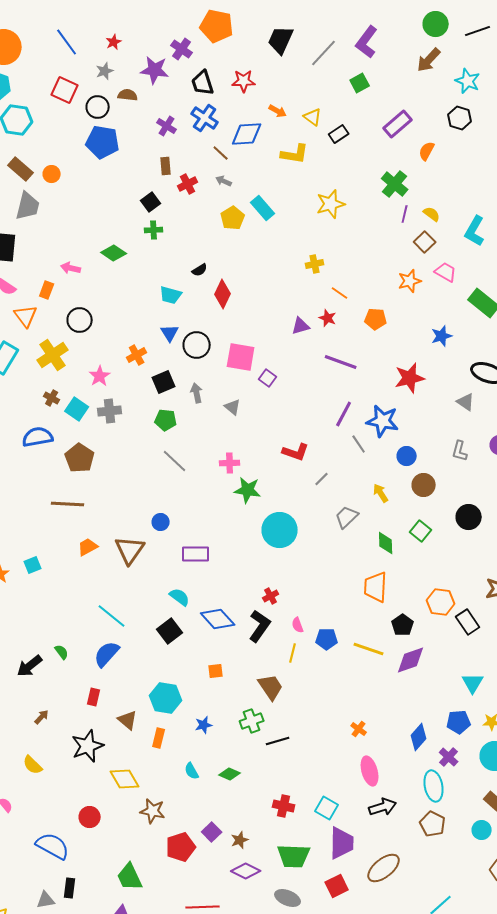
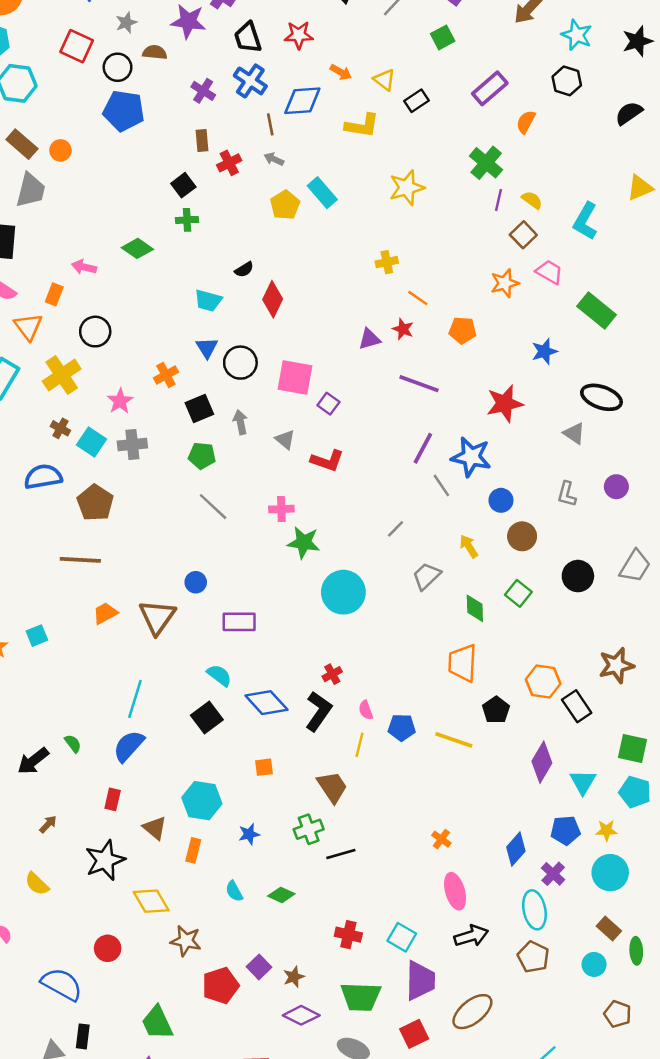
brown line: (221, 153) -> (270, 124), turned 36
red L-shape: (296, 452) -> (327, 461), moved
cyan line: (112, 616) -> (135, 699), turned 68
purple diamond: (411, 660) -> (542, 762), moved, turned -40

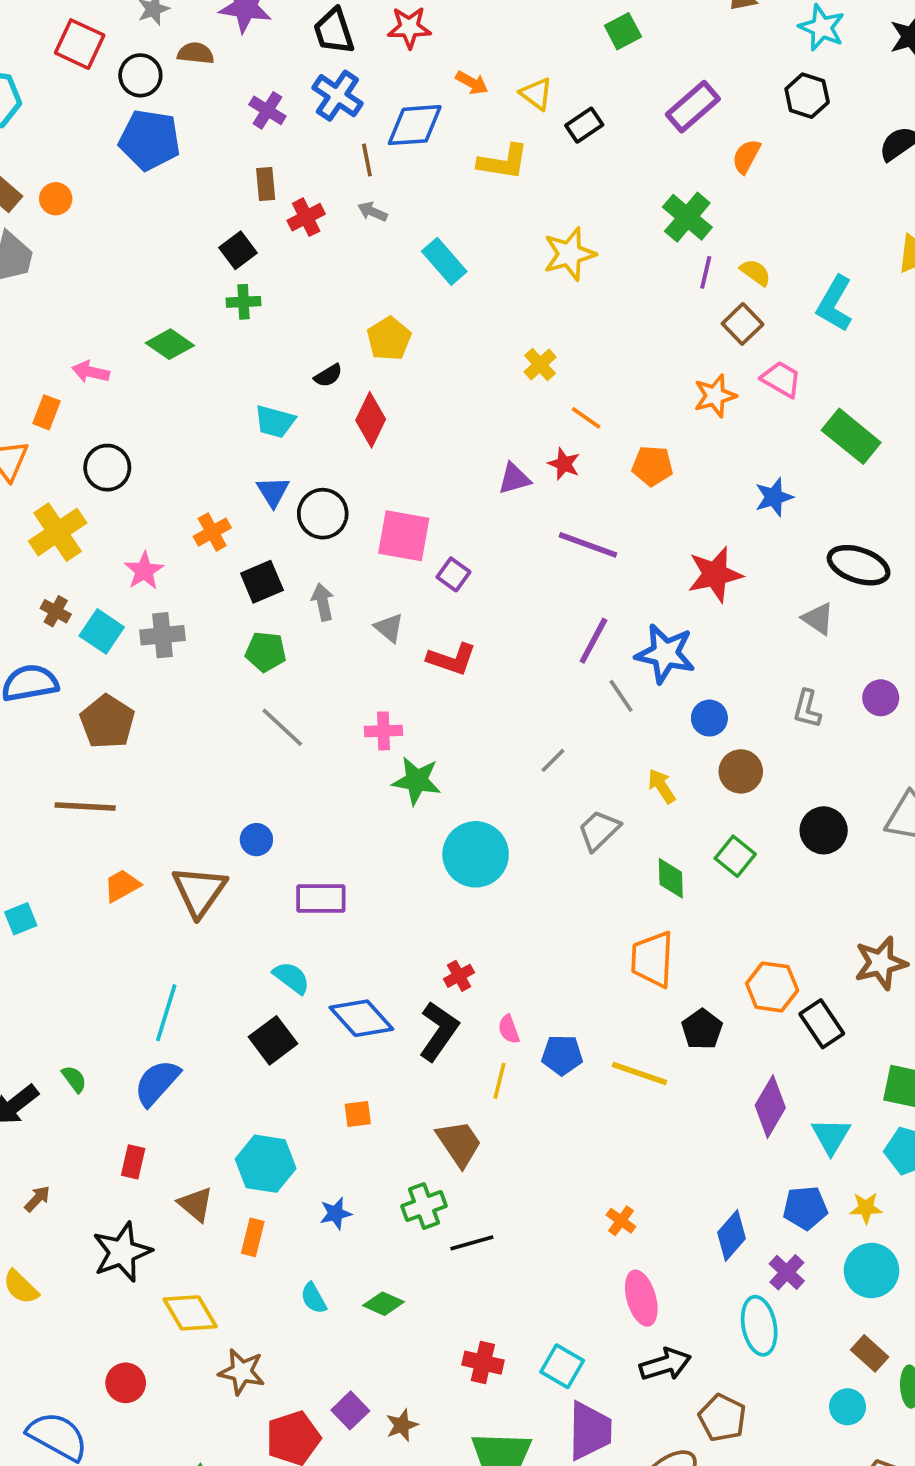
yellow pentagon: (285, 205) -> (389, 339), moved
yellow cross: (387, 262) -> (540, 364), turned -30
brown pentagon: (533, 957) -> (722, 1418), moved

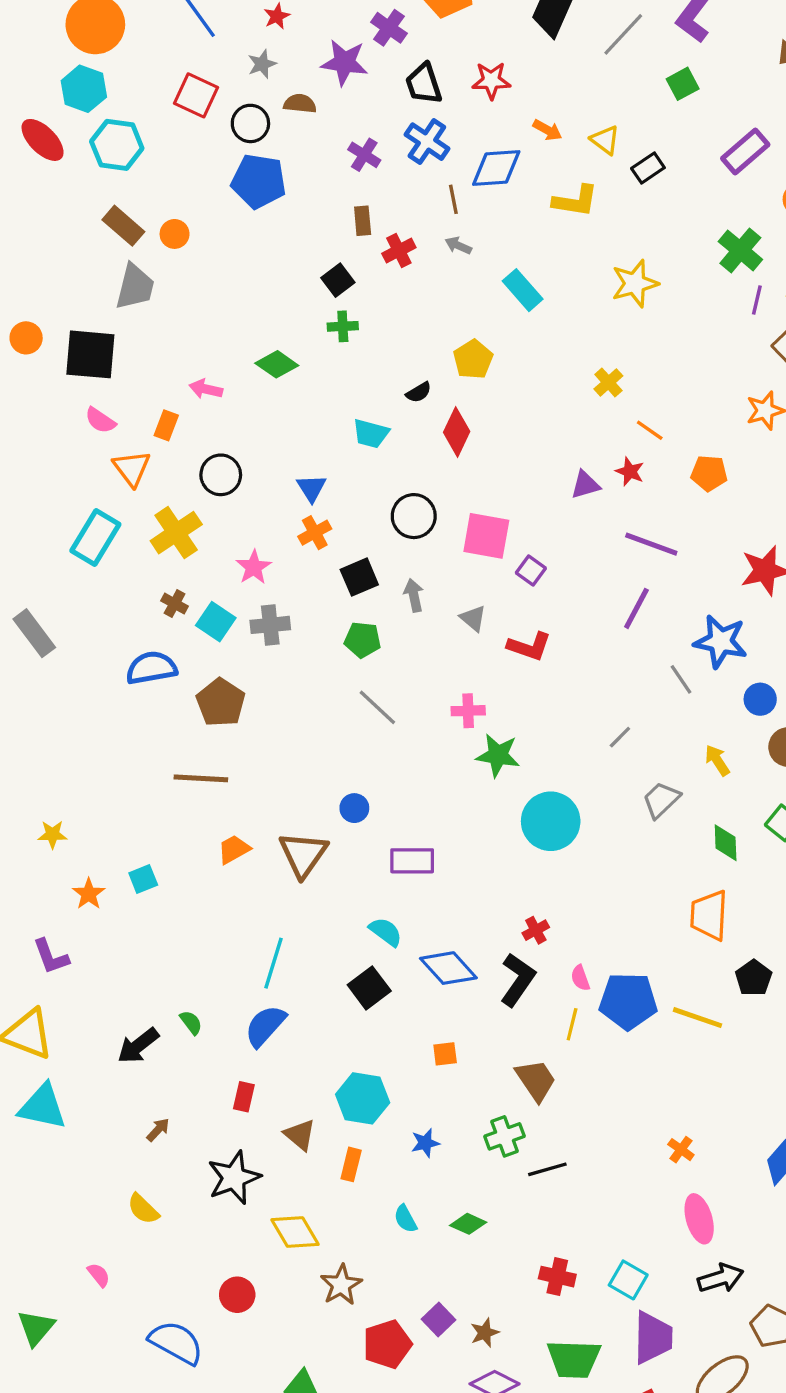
blue triangle: (273, 492) -> (311, 488), moved
purple line: (593, 641) -> (636, 608), moved
blue pentagon: (562, 1055) -> (628, 1001), size x1.6
brown star: (242, 1372) -> (341, 1285), turned 30

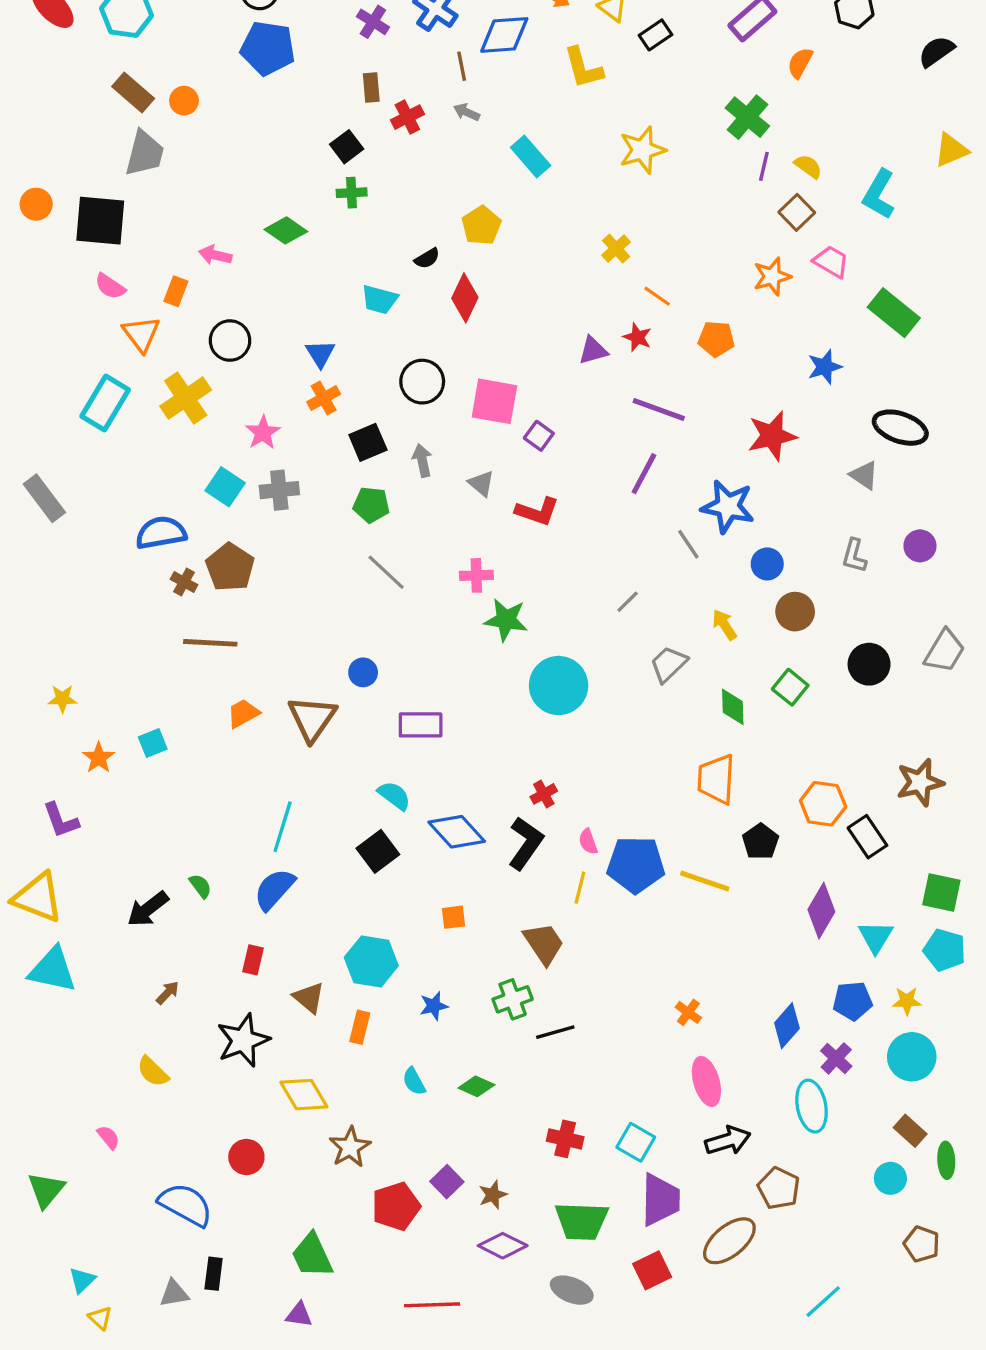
yellow L-shape: (575, 201) -> (583, 68), turned 66
brown cross: (175, 604) -> (184, 582), moved

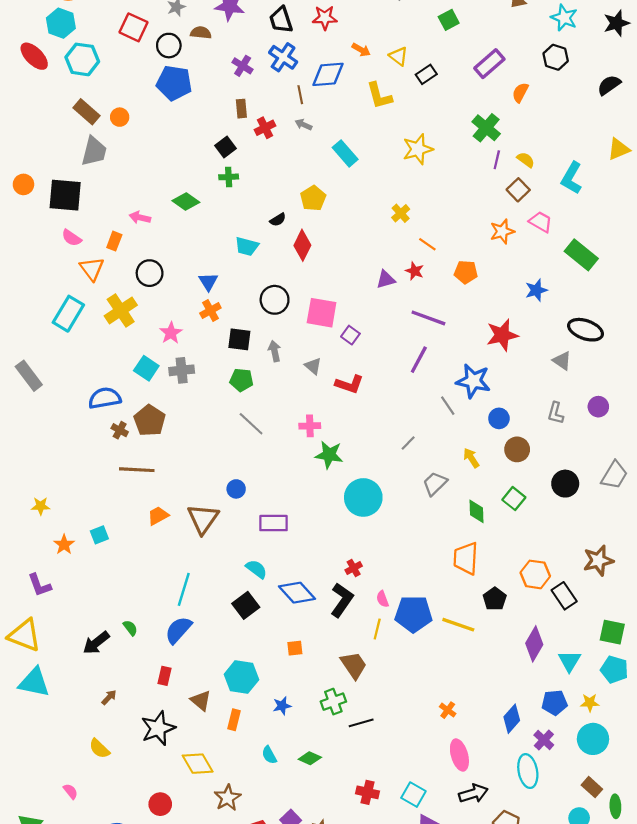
black square: (368, 442) -> (239, 339), turned 30

